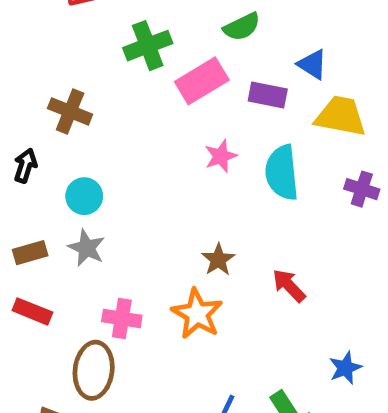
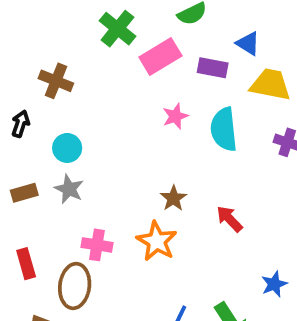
green cross: (148, 46) -> (118, 29), turned -30
red rectangle: (32, 311) -> (26, 264), moved, turned 52

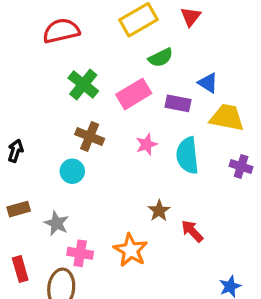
green cross: (118, 29) -> (83, 84), moved
brown cross: (56, 81) -> (90, 137), moved
cyan circle: (67, 148) -> (72, 171), moved
gray star: (69, 189) -> (56, 223), moved
brown star: (173, 198) -> (159, 211), moved

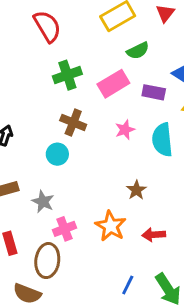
red semicircle: (61, 31) -> (47, 26), turned 72
green cross: (83, 84) -> (67, 75), turned 32
red arrow: (192, 231) -> (154, 235), moved, turned -50
pink cross: (80, 253) -> (65, 229), turned -30

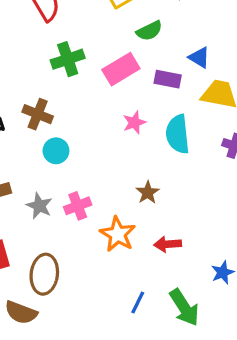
brown cross: (73, 123) -> (38, 114), moved
pink cross: (65, 229) -> (78, 206), moved

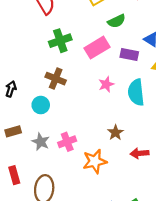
brown cross: (38, 114) -> (56, 79), moved
cyan circle: (56, 151) -> (41, 105), moved
orange star: (118, 234) -> (95, 161), turned 30
red arrow: (168, 244) -> (140, 153), moved

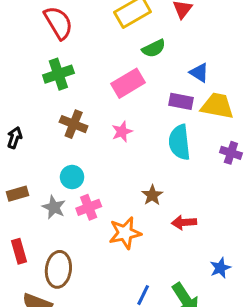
green cross: (60, 41) -> (58, 74), moved
purple rectangle: (129, 54) -> (181, 101), moved
pink star: (106, 84) -> (122, 132), moved
cyan circle: (41, 105) -> (72, 177), moved

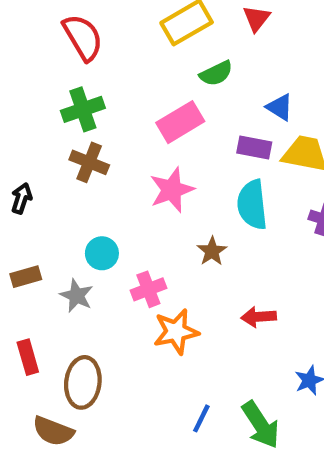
brown cross: (74, 124) -> (89, 162), moved
pink star: (122, 132) -> (172, 190), size x1.5
brown star: (152, 195) -> (212, 251), moved
pink cross: (89, 207) -> (148, 289), moved

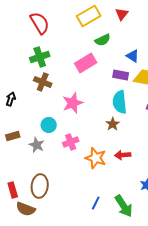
pink star: (172, 190) -> (73, 103), moved
brown star: (212, 251) -> (113, 124), moved
orange star: (176, 332) -> (96, 158), moved, turned 30
red rectangle: (28, 357) -> (13, 190), moved

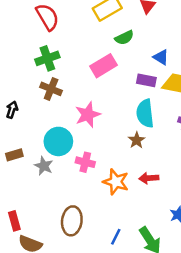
cyan circle: (49, 125) -> (58, 141), size x1.5
pink cross: (71, 142) -> (85, 162), turned 35
brown ellipse: (40, 186) -> (72, 221), moved

